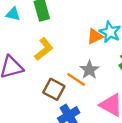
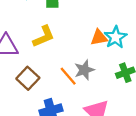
brown square: (54, 89) -> (28, 78), moved

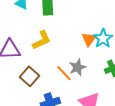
orange triangle: (99, 38) -> (89, 39), turned -42

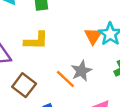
yellow L-shape: (42, 40) -> (36, 41), turned 30

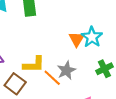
yellow L-shape: (36, 41) -> (34, 64), moved

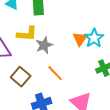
yellow L-shape: (34, 64) -> (27, 34), moved
gray star: (66, 70) -> (44, 45), moved

